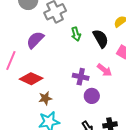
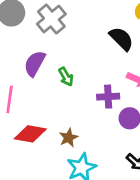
green arrow: (76, 34) -> (66, 77), moved
red diamond: (31, 79) -> (30, 134), moved

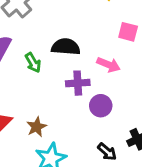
black semicircle: (121, 39) -> (66, 47), moved, turned -40

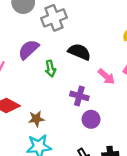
black semicircle: (66, 47) -> (79, 52), moved
pink arrow: (109, 65) -> (106, 77), moved

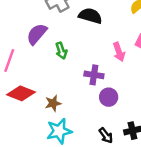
black semicircle: (79, 52) -> (90, 16), moved
pink arrow: (106, 77) -> (119, 52), turned 36

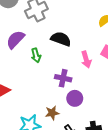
black semicircle: (90, 16) -> (61, 39), moved
brown star: (53, 103) -> (52, 113), moved

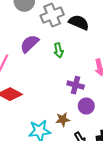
black semicircle: (61, 39) -> (79, 22), moved
green arrow: (36, 55) -> (58, 50), moved

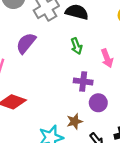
green arrow: (58, 50) -> (77, 46), moved

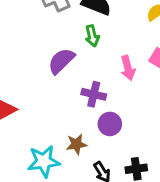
purple semicircle: (26, 43) -> (61, 61), moved
green arrow: (77, 46) -> (92, 36), moved

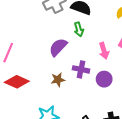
purple circle: (110, 124) -> (104, 79), moved
brown star: (77, 144) -> (58, 80), moved

